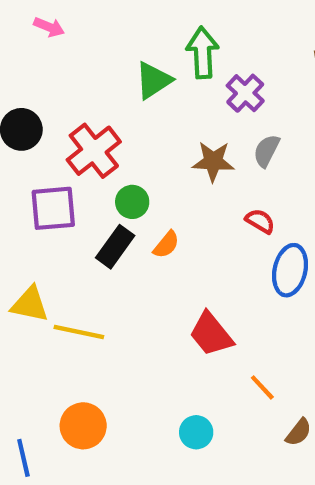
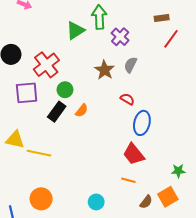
brown star: (213, 161) -> (104, 70), turned 30
red trapezoid: (211, 334) -> (134, 154), moved
orange line: (262, 387) -> (128, 180), turned -32

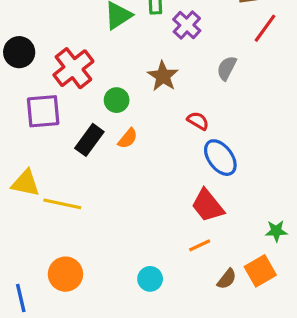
gray semicircle: (130, 65) -> (227, 68), moved
green circle: (65, 90) -> (117, 100), moved
blue ellipse: (142, 123) -> (220, 158), turned -50
orange line: (128, 180) -> (200, 245), turned -40

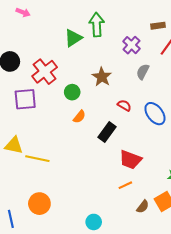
purple cross: (187, 25) -> (131, 45), moved
black rectangle: (89, 140) -> (107, 132), moved
blue ellipse: (220, 158) -> (155, 114), moved
red trapezoid: (208, 205) -> (130, 160), turned -30
cyan circle: (150, 279) -> (94, 222), moved

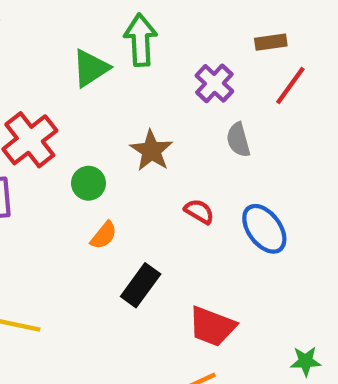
gray semicircle: (143, 72) -> (238, 140), turned -42
black rectangle: (107, 132) -> (141, 285), moved

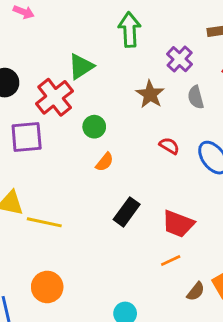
green triangle: (91, 68) -> (81, 66), moved
brown star: (151, 151) -> (150, 94), moved
black rectangle: (141, 285) -> (127, 212), moved

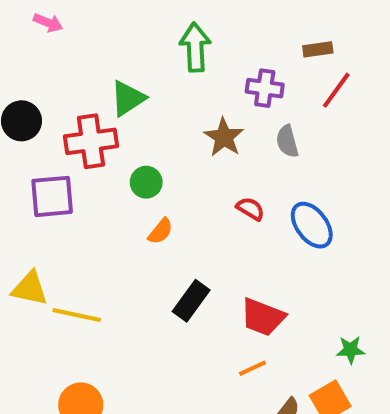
purple cross: (180, 59) -> (265, 88), turned -35
red cross: (55, 97) -> (91, 141), turned 30

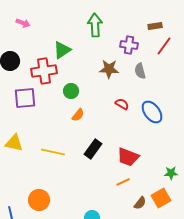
pink arrow: (48, 23) -> (23, 23), moved
brown star: (224, 137) -> (109, 69), turned -30
yellow line: (77, 315) -> (53, 152), moved

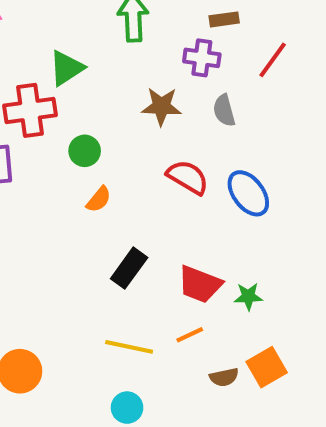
brown rectangle: (155, 26) -> (224, 19), moved
red semicircle: (122, 104) -> (188, 177), size x1.5
yellow line: (53, 152) -> (129, 347), moved
green star: (171, 173) -> (248, 296), moved
brown semicircle: (140, 203) -> (224, 377), turned 40

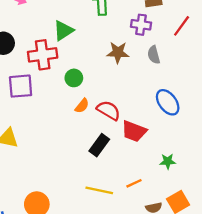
red semicircle: (188, 177) -> (109, 110), moved
red trapezoid: (200, 284) -> (134, 131), moved

